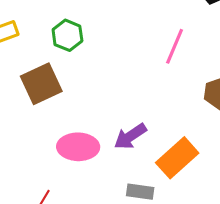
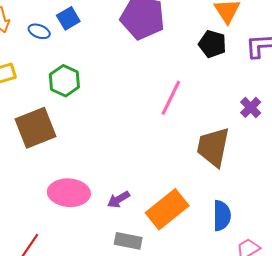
purple arrow: (130, 136) -> (118, 199), moved, size x0.7

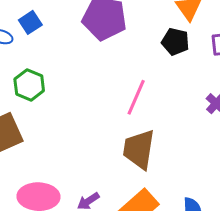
brown trapezoid: (213, 147) -> (139, 149), moved

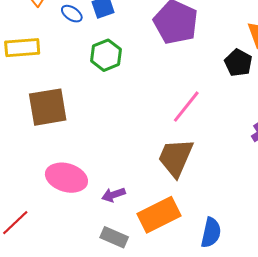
green hexagon: (29, 85) -> (106, 55), moved

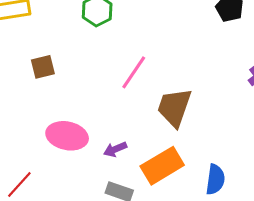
brown square: (48, 107) -> (43, 67), size x0.6
pink line: (186, 107) -> (134, 72), moved

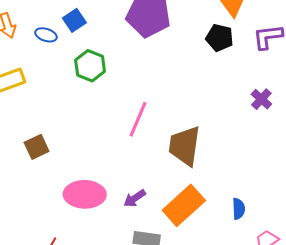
brown square: (43, 67) -> (37, 147), moved
blue semicircle: (215, 180) -> (239, 209), size x0.7

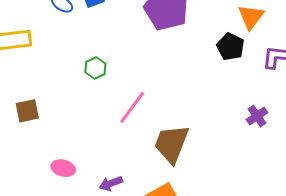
green hexagon: (90, 66) -> (95, 68), moved, size x0.7
pink ellipse: (85, 194) -> (63, 168), size x0.6

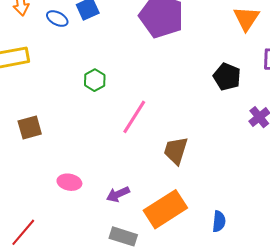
black pentagon: (230, 47) -> (227, 77), moved
brown trapezoid: (171, 144) -> (176, 151), size x0.7

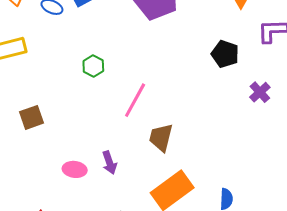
brown trapezoid: (176, 151) -> (161, 137), moved
purple arrow: (118, 194) -> (109, 163), moved, turned -80

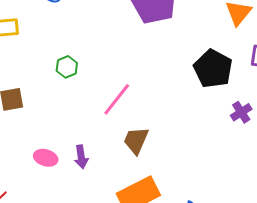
black pentagon: (225, 54) -> (213, 69), size x1.4
green hexagon: (93, 66) -> (67, 67), moved

